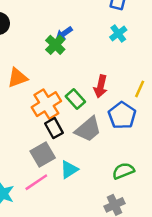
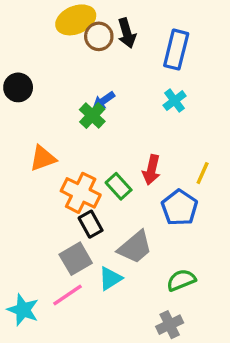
orange cross: (46, 104) -> (81, 193), turned -32
gray trapezoid: (88, 129) -> (135, 247), moved

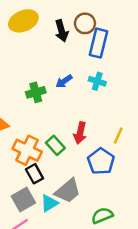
brown circle: (99, 36) -> (85, 23), moved
blue arrow: (104, 101) -> (64, 81), moved
cyan cross: (175, 101) -> (97, 81), turned -35
green cross: (92, 115) -> (36, 92), turned 30
cyan triangle: (110, 278) -> (49, 203), moved

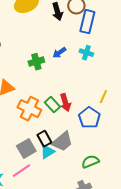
red arrow: (80, 133) -> (65, 103), moved, turned -30
black rectangle: (34, 174) -> (44, 139), moved

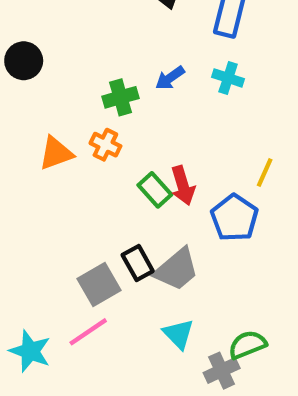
orange cross: (29, 109) -> (105, 145), moved, size x0.6
cyan triangle: (47, 152) -> (179, 334), moved, turned -42
green semicircle: (90, 162) -> (247, 345), moved

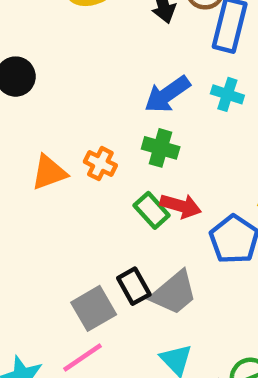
blue arrow: (170, 78) -> (167, 94), size x1.5
green cross: (120, 97) -> (161, 148), moved, turned 32
red arrow: (183, 186) -> (181, 206), turned -57

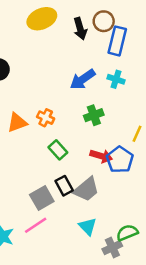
green cross: (161, 148) -> (94, 115), moved, turned -36
red arrow: (181, 206) -> (101, 156), moved
green rectangle: (152, 210) -> (58, 150), moved

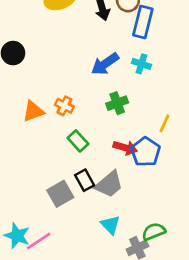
pink line: (36, 225) -> (39, 241), moved

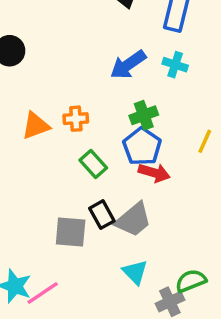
orange cross: (64, 106) -> (76, 119), turned -30
blue pentagon: (146, 152) -> (142, 147), moved
gray square: (60, 194) -> (71, 232), turned 35

